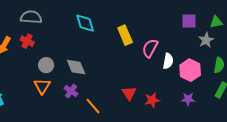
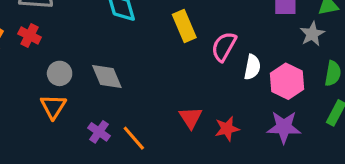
purple cross: (71, 91) -> (99, 132), moved
purple star: (188, 99) -> (284, 127), size x1.5

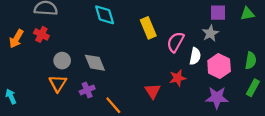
gray star: (312, 34) -> (210, 33), moved
red star: (227, 129) -> (178, 78), moved
purple cross: (99, 132) -> (87, 90), moved, turned 32

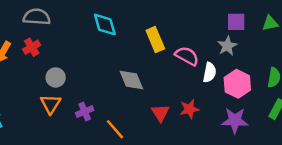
red cross: (41, 34) -> (32, 47), turned 32
pink semicircle: (175, 42) -> (187, 56), turned 90
gray diamond: (95, 63) -> (131, 80), moved
red star: (178, 78) -> (189, 109), moved

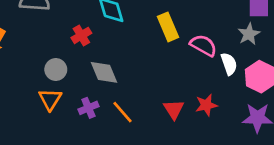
red cross: (32, 47) -> (81, 35), moved
white semicircle: (210, 72) -> (229, 64), turned -30
gray diamond: (131, 80) -> (104, 72), moved
orange line: (115, 129) -> (123, 112), moved

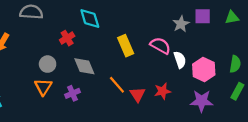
yellow rectangle: (168, 27) -> (126, 46), moved
gray star: (249, 34) -> (181, 24), moved
orange line: (123, 112) -> (117, 85), moved

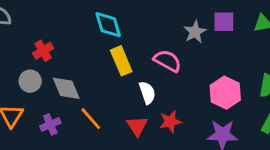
cyan diamond: (90, 19) -> (108, 25), moved
white semicircle: (180, 60) -> (147, 93), moved
gray circle: (48, 64) -> (30, 81), moved
orange line: (117, 85) -> (91, 119), moved

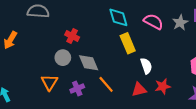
red cross: (43, 51) -> (72, 36), turned -32
pink semicircle: (167, 61) -> (153, 22), moved
red triangle: (137, 126) -> (139, 90), turned 49

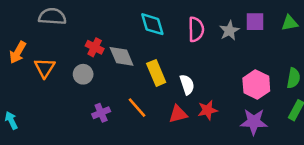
pink semicircle: (153, 22) -> (196, 29), turned 60
yellow rectangle: (128, 43) -> (156, 73), moved
gray diamond: (89, 63) -> (122, 56), moved
orange triangle: (49, 82) -> (45, 68), moved

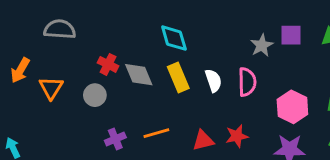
pink semicircle: (196, 29) -> (247, 82), moved
yellow rectangle: (156, 73) -> (178, 78), moved
white semicircle: (187, 85) -> (213, 80), moved
orange line: (137, 108) -> (156, 133), turned -65

